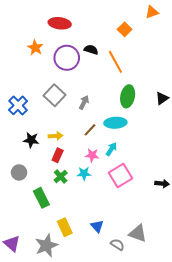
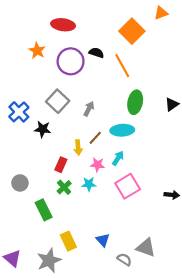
orange square: (125, 29) -> (132, 31), size x1.6
yellow arrow: (56, 136) -> (78, 147), moved, turned 88
black star: (31, 140) -> (43, 129), moved

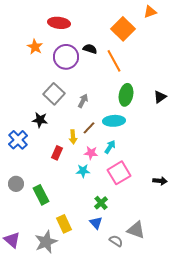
blue cross: (19, 112) -> (18, 140), moved
gray circle: (20, 183) -> (16, 184), moved
green cross: (64, 187) -> (101, 203), moved

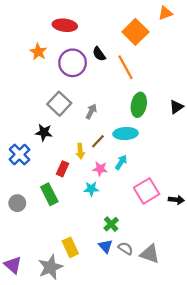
black semicircle: (90, 49) -> (99, 54), turned -144
pink square: (119, 173) -> (147, 191), moved
green rectangle: (41, 195) -> (49, 194), moved
gray semicircle: (116, 241) -> (126, 248), moved

